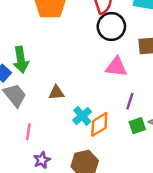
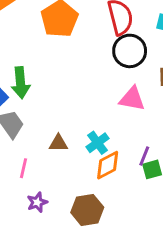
brown triangle: (56, 93) -> (58, 143), moved
purple line: (130, 101) -> (144, 156), moved
cyan cross: (82, 116) -> (98, 143), moved

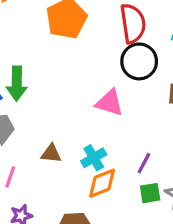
pink triangle: (132, 99) -> (110, 103), moved
purple line: (144, 156) -> (144, 163), moved

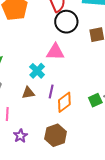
cyan cross: (94, 158) -> (37, 71), moved
purple line: (144, 163) -> (51, 91), moved

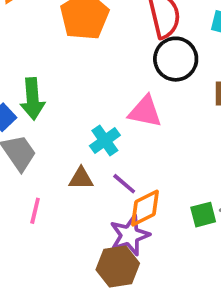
purple line: (51, 91) -> (124, 184), turned -72
purple star: (20, 136) -> (130, 235), moved, size x1.5

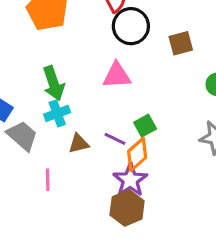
green arrow: (32, 99) -> (54, 83), moved
cyan cross: (105, 141) -> (57, 113), moved, turned 30
green square: (203, 215) -> (145, 126), moved

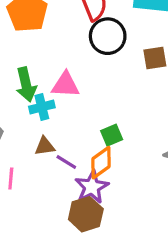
pink triangle: (117, 75) -> (65, 85), moved
cyan cross: (57, 113) -> (42, 107), moved
purple line: (115, 139) -> (66, 162), moved

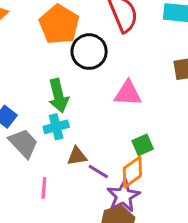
black circle: (108, 36) -> (89, 52), moved
pink triangle: (65, 85) -> (128, 93), moved
cyan cross: (42, 107) -> (56, 127), moved

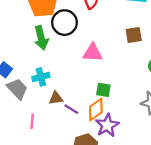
green arrow: (58, 96) -> (41, 38), moved
green square: (143, 145) -> (103, 90), turned 32
purple star: (123, 196) -> (107, 125), moved

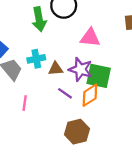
green square: (103, 90) -> (99, 76), size x1.6
brown triangle: (56, 98) -> (56, 69), moved
purple star: (107, 125) -> (80, 69), moved, turned -30

